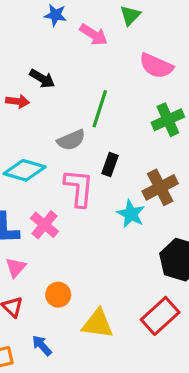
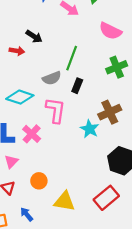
black rectangle: (110, 164) -> (77, 86), moved

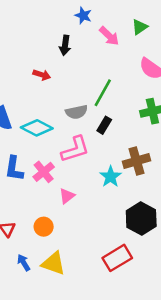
black arrow: (34, 36) -> (65, 45), moved, turned 56
pink L-shape: (56, 110) -> (75, 149), turned 56
pink triangle: (11, 162) -> (67, 196), moved
yellow triangle: (64, 201) -> (53, 263), moved

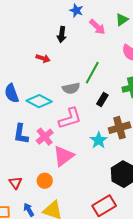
black rectangle: (104, 125) -> (102, 99), moved
pink triangle: (67, 196) -> (63, 156), size x1.6

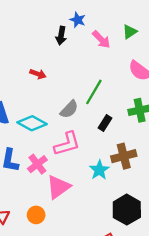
black arrow: (62, 35) -> (61, 36), moved
gray semicircle: (71, 88) -> (69, 109), turned -36

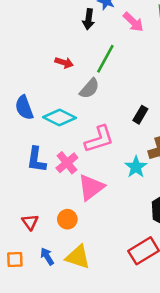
green line: (94, 92) -> (105, 59), moved
gray semicircle: (69, 109) -> (89, 89), moved

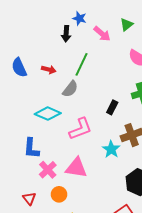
blue semicircle: (24, 108) -> (19, 68), moved
pink cross: (67, 163) -> (48, 170), moved
pink triangle: (91, 187) -> (76, 168), turned 50

